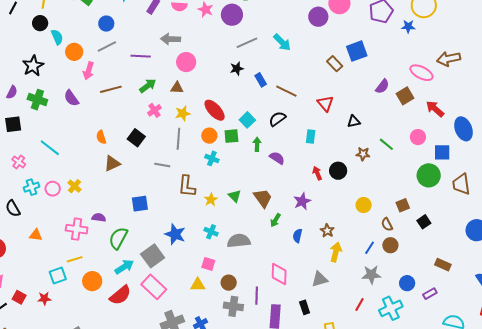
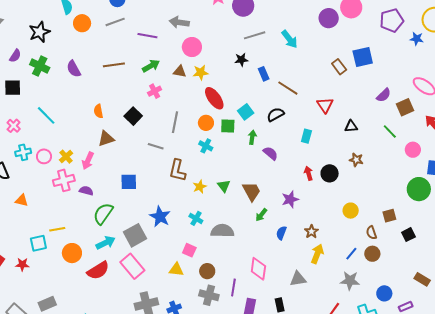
pink arrow: (89, 71) -> (88, 161), moved
yellow star: (183, 113) -> (201, 73), moved
green line: (386, 144) -> (390, 131), moved
pink cross: (77, 229) -> (64, 180), moved, turned -30

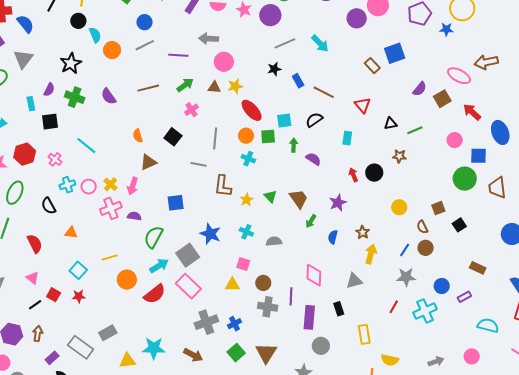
cyan square: (246, 112) -> (284, 121), turned 35
green line: (390, 131) -> (415, 130), moved, turned -63
gray semicircle: (222, 231) -> (274, 241), size x0.7
cyan square: (38, 243) -> (78, 270), moved, turned -30

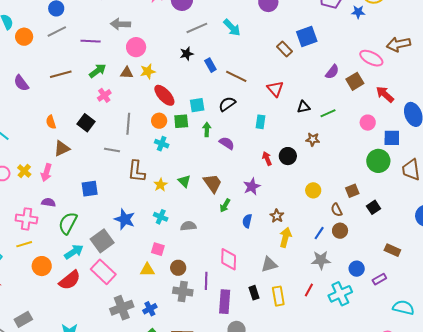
pink cross: (111, 208) -> (26, 219), moved, turned 30
yellow rectangle: (364, 334) -> (278, 296), moved

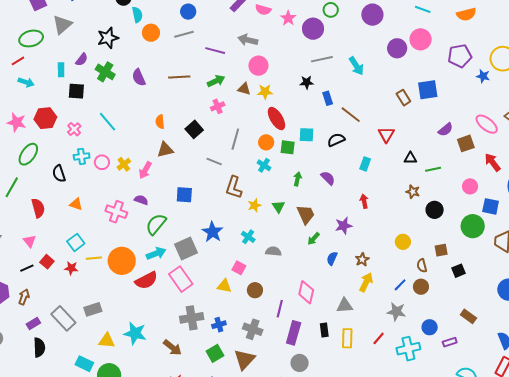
green arrow: (207, 129) -> (297, 179), moved
black circle: (288, 156) -> (435, 210), moved
yellow line: (24, 244) -> (94, 258), moved
orange circle: (42, 266) -> (122, 261), size x1.4
gray cross: (183, 291) -> (253, 329), moved

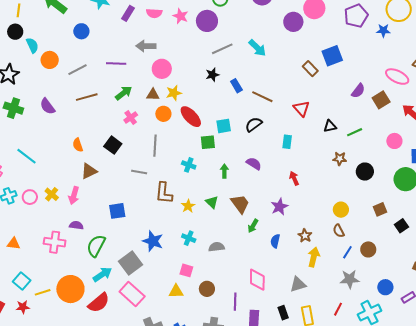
gray line: (184, 34) -> (78, 70), moved
orange circle: (266, 142) -> (163, 114), moved
brown semicircle: (422, 266) -> (339, 231), moved

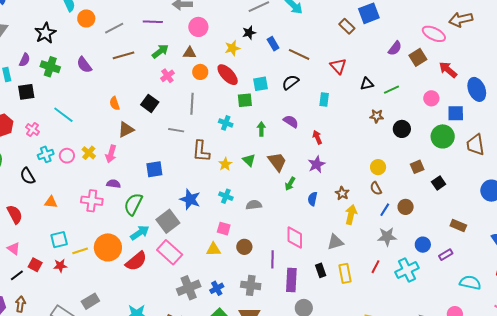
yellow star: (174, 93) -> (232, 48), moved
red arrow: (294, 178) -> (317, 137), moved
cyan square: (22, 281) -> (59, 240), turned 36

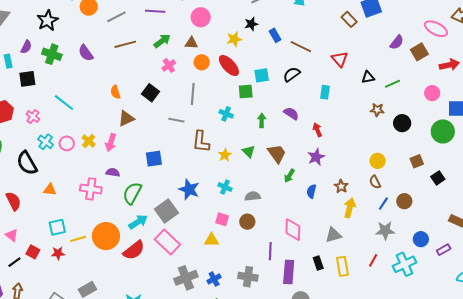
red arrow: (448, 70) -> (449, 65), turned 126
cyan cross: (46, 154) -> (46, 142), turned -35
black semicircle: (28, 176) -> (27, 163), size x1.4
brown circle: (244, 247) -> (247, 222), moved

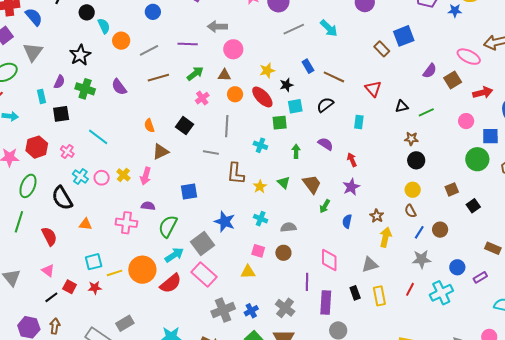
black star: (251, 24) -> (286, 85), moved
black circle: (402, 123) -> (416, 160), moved
gray cross: (248, 277) -> (285, 308), turned 30

